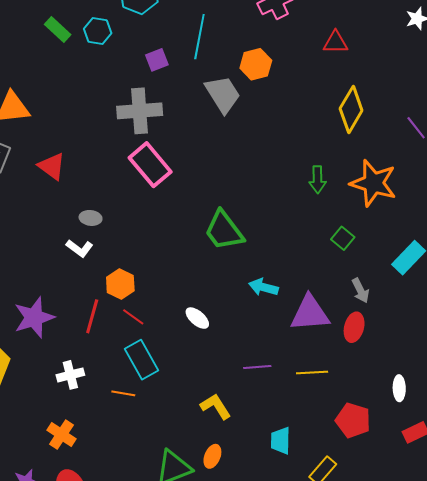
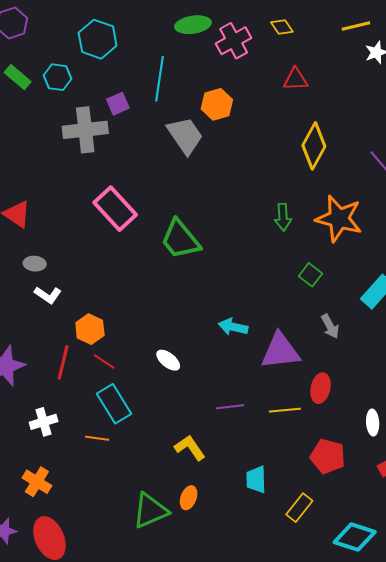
gray cross: (140, 111) -> (85, 130), moved
gray ellipse: (91, 218) -> (35, 264), moved
green trapezoid: (224, 231) -> (180, 239), moved
red ellipse: (354, 327) -> (320, 388), moved

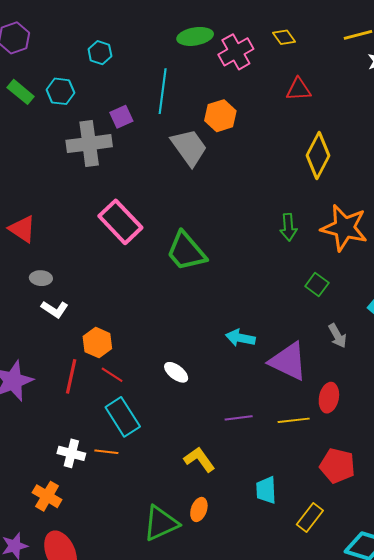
cyan hexagon: (98, 39) -> (100, 53), size x0.6
purple triangle: (280, 351) -> (288, 361), turned 33
white cross: (44, 422) -> (71, 453), moved, turned 32

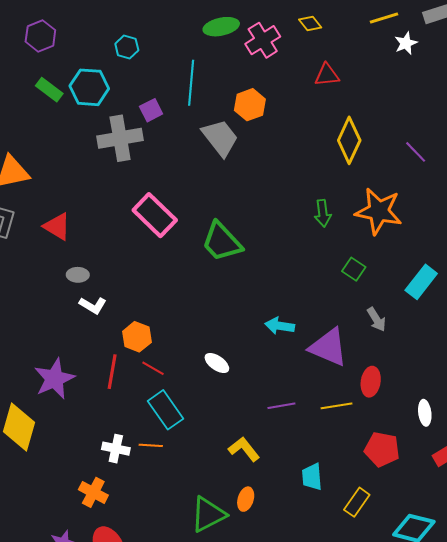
cyan hexagon: (61, 91) -> (89, 87), size x1.4

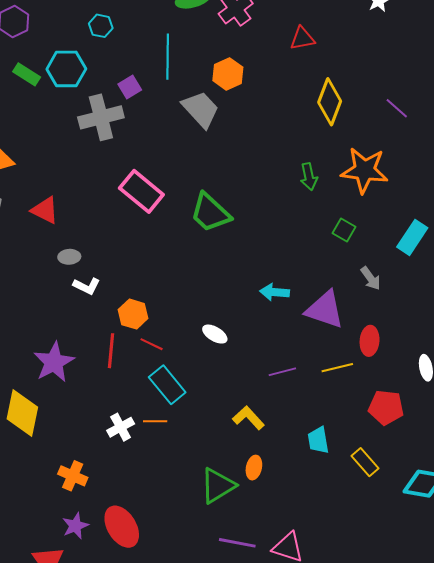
white cross: (116, 449) -> (121, 427), turned -36
orange cross: (93, 492) -> (73, 476), moved
yellow rectangle: (357, 502) -> (365, 462), turned -72

